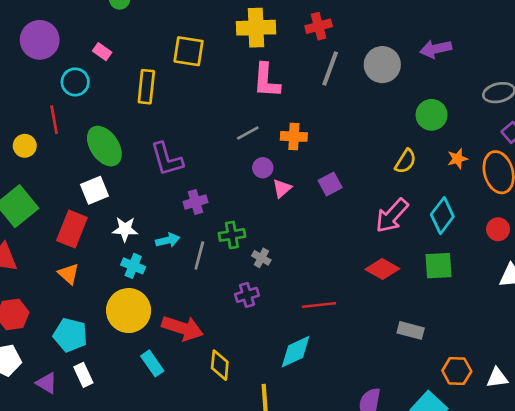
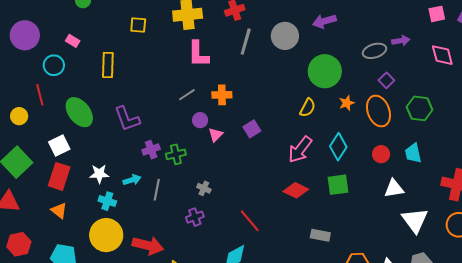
yellow square: (189, 51) -> (138, 25), moved, size x0.7
green circle: (432, 115) -> (325, 71), size x1.4
white square: (95, 190) -> (59, 145), moved
green cross: (232, 235) -> (176, 154), moved
red line: (319, 305) -> (250, 221), turned 60

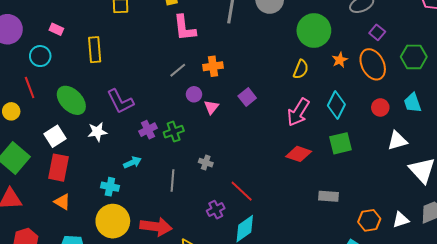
white star: (99, 174) -> (97, 132), moved
gray line: (157, 190) -> (173, 181), moved
purple cross: (195, 217) -> (216, 210), moved
red line: (250, 221) -> (242, 191), moved

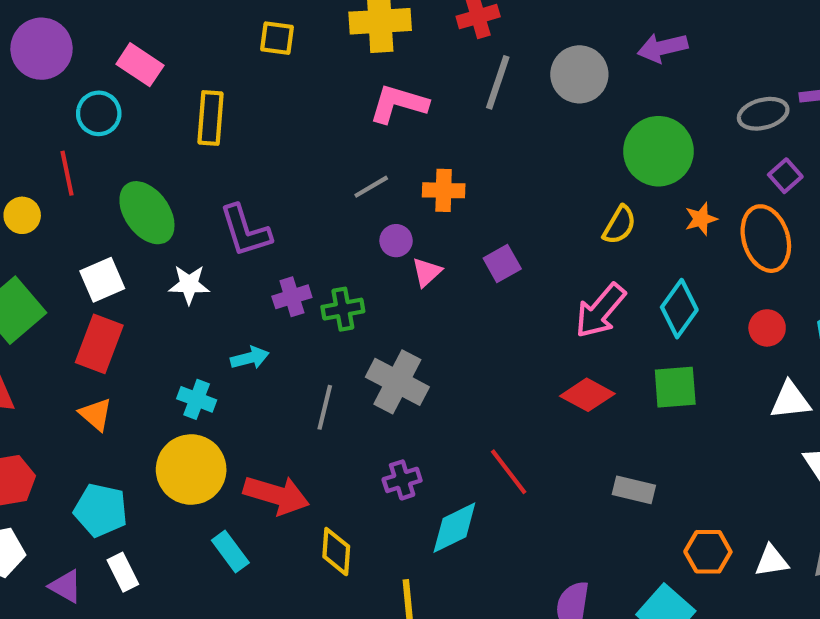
pink L-shape: (184, 28) -> (398, 104), turned 104
pink rectangle: (56, 29) -> (140, 65), size x1.5
gray cross: (206, 163) -> (397, 382), size x2.0
red line: (242, 191) -> (509, 472), moved

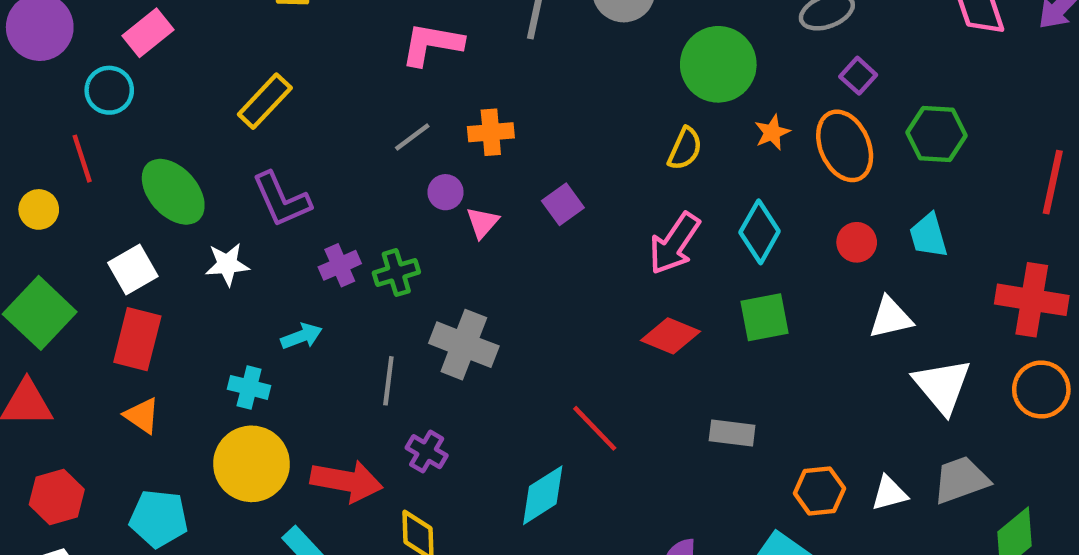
pink rectangle: (140, 65) -> (148, 33), turned -66
yellow rectangle: (210, 118) -> (265, 101), moved, turned 45
purple cross: (402, 480) -> (427, 452), moved, turned -36

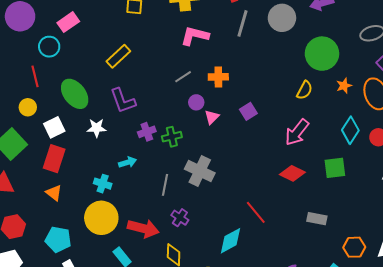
yellow circle: (39, 209) -> (28, 107), moved
cyan diamond: (760, 232) -> (350, 130), moved

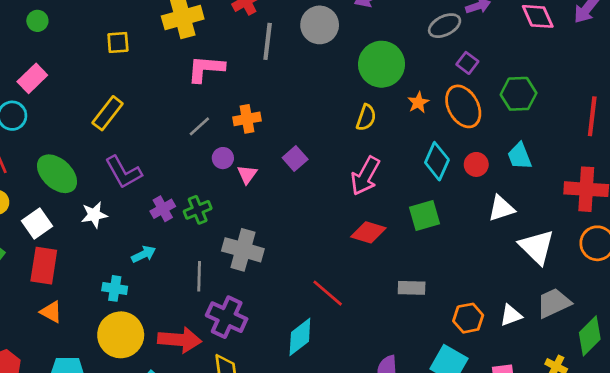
purple cross: (180, 218) -> (227, 317), size x1.6

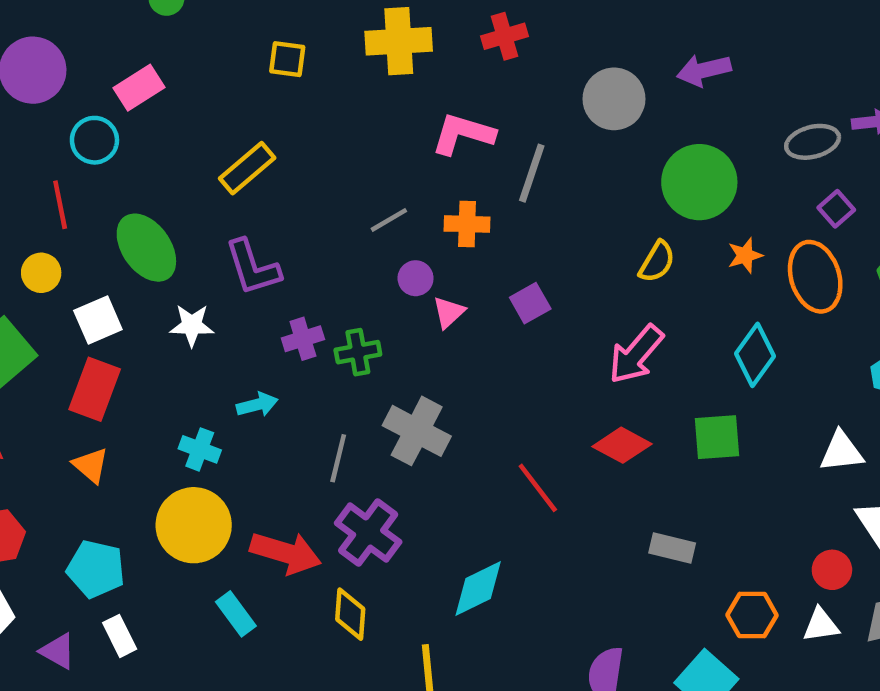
gray line: (268, 41) -> (532, 173), moved
pink L-shape: (206, 69) -> (463, 134), moved
red circle: (476, 164) -> (832, 570), moved
red line: (328, 293) -> (538, 488), moved

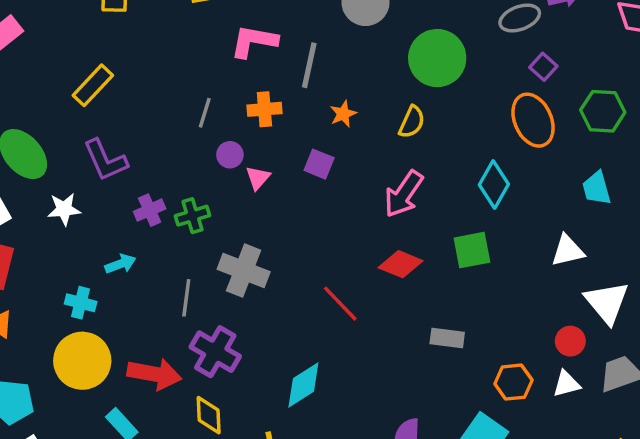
gray line: (389, 220) -> (205, 113), turned -36
orange star: (745, 255) -> (343, 114), moved
purple square: (530, 303) -> (319, 164), turned -32

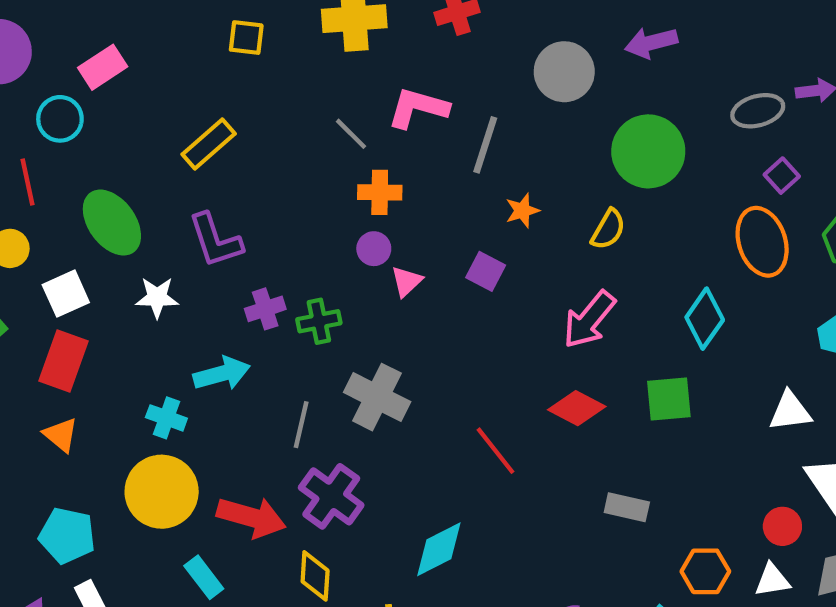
orange cross: (264, 109) -> (380, 192), moved
gray line: (205, 113) -> (351, 134), moved, turned -68
cyan arrow: (120, 264) -> (222, 374), size x1.4

